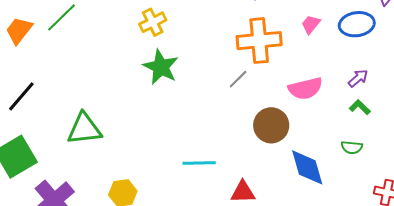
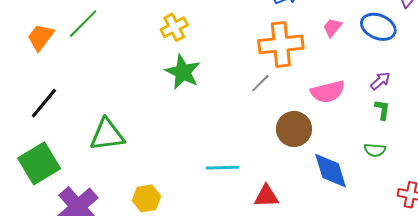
blue ellipse: (357, 24) -> (378, 27), turned 32
green L-shape: (360, 107) -> (382, 110), turned 55

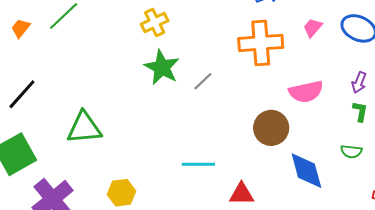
orange trapezoid: (40, 37) -> (21, 28), size x0.7
purple arrow: (380, 81) -> (359, 82), turned 150
gray line: (260, 83) -> (203, 81), moved

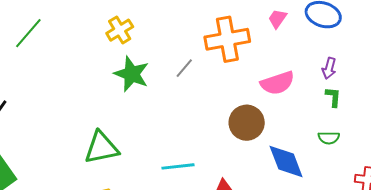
gray line: (203, 81) -> (184, 68), moved
green triangle: (84, 128) -> (101, 148), moved

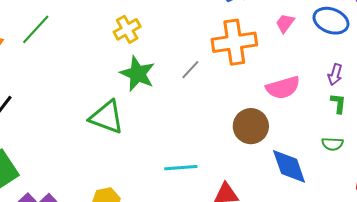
green triangle: (101, 148) -> (107, 117), moved, turned 30

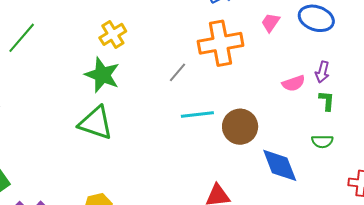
green star: (137, 74) -> (102, 75), moved
pink semicircle: (283, 88) -> (293, 83), moved, size x0.7
cyan line: (181, 168) -> (197, 114), moved

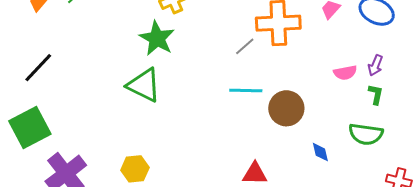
gray line: (178, 72) -> (245, 46), moved
green semicircle: (322, 141) -> (366, 134), size x1.6
blue diamond: (280, 165) -> (320, 152), size x0.5

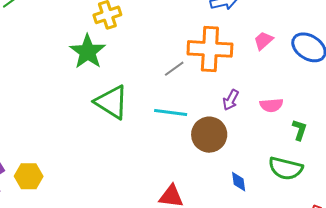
purple arrow: (375, 65) -> (231, 100), moved
green triangle: (144, 85) -> (112, 102), moved
yellow hexagon: (135, 169) -> (29, 176), moved

